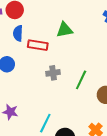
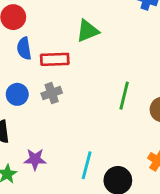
gray cross: (53, 73) -> (52, 93), moved

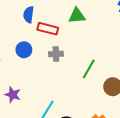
gray cross: (52, 93) -> (56, 54), moved
blue circle: (17, 94) -> (24, 50), moved

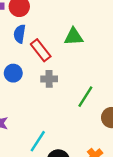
red rectangle: (48, 29) -> (41, 50), turned 36

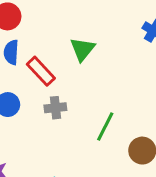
green triangle: (74, 37) -> (83, 49), turned -42

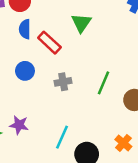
gray cross: (55, 108) -> (63, 82), moved

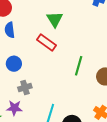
red rectangle: (49, 43) -> (47, 42), moved
gray cross: (63, 82) -> (25, 87), moved

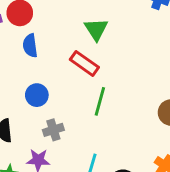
green line: (79, 66) -> (100, 101), moved

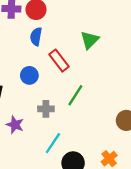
red rectangle: (84, 63) -> (59, 61), moved
gray cross: (53, 130) -> (46, 109), moved

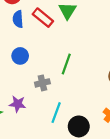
red rectangle: (59, 61) -> (43, 18), moved

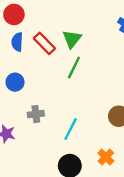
green line: (66, 64) -> (74, 68), moved
cyan line: (56, 113) -> (71, 129), moved

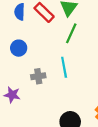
cyan line: (71, 129) -> (64, 67), moved, turned -36

